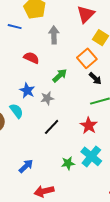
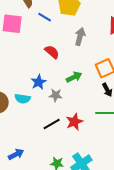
cyan semicircle: (16, 111) -> (23, 99), turned 119
red star: (89, 126) -> (74, 122), moved

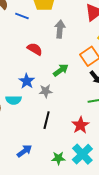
red star: (74, 122) -> (81, 125), moved
black line: (52, 124) -> (47, 120), turned -36
blue arrow: (16, 154) -> (24, 151), moved

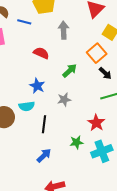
gray star: (46, 91) -> (64, 100), moved
black line: (47, 120) -> (44, 124), moved
cyan cross: (82, 154) -> (102, 151), turned 30
green star: (58, 158) -> (77, 142), moved

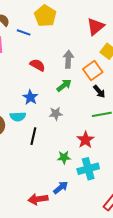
gray arrow: (64, 30) -> (68, 59), moved
blue arrow: (44, 155) -> (61, 187), moved

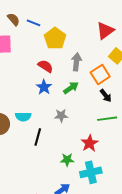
yellow pentagon: (45, 16) -> (55, 38), moved
blue line: (24, 32) -> (33, 23), moved
blue star: (30, 97) -> (44, 87), moved

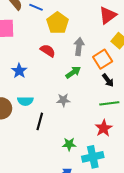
blue star: (44, 87) -> (19, 71), moved
red star: (90, 143) -> (104, 128), moved

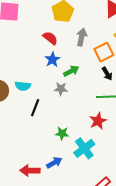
blue star: (19, 71) -> (52, 60), moved
green arrow: (73, 72) -> (71, 71), moved
cyan cross: (93, 157) -> (84, 148), turned -30

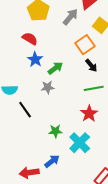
gray arrow: (82, 37) -> (70, 17), moved, turned 36
black line: (35, 108) -> (25, 110), turned -48

